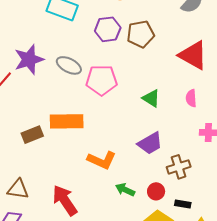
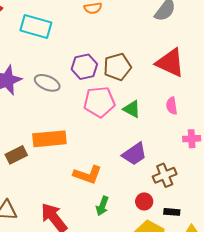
purple hexagon: (108, 29) -> (84, 67), moved
brown pentagon: (141, 34) -> (117, 67), moved
pink pentagon: (102, 80) -> (99, 102), moved
green arrow: (125, 190) -> (102, 206), moved, turned -90

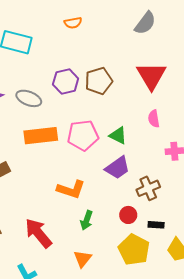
red triangle: (170, 63) -> (151, 76), turned 36
pink pentagon: (99, 102) -> (83, 135), moved
green triangle: (132, 109) -> (118, 136), moved
orange rectangle: (49, 139) -> (41, 136), moved

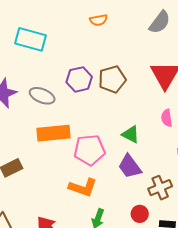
orange semicircle: (73, 23) -> (98, 20), moved
pink pentagon: (83, 135) -> (90, 150), moved
purple trapezoid: (118, 168) -> (130, 166), turned 88

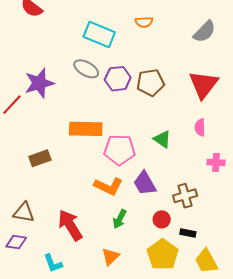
cyan rectangle: (31, 39) -> (99, 35), moved
gray ellipse: (42, 96) -> (86, 69), moved
purple trapezoid: (130, 166) -> (145, 183), moved

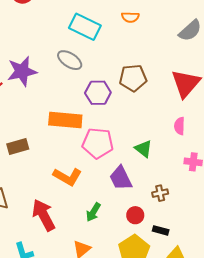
purple hexagon: (118, 79) -> (98, 93), moved
green triangle: (162, 139) -> (143, 149), moved
orange L-shape: (108, 186) -> (67, 177), moved
brown cross: (185, 196) -> (160, 193), size x0.7

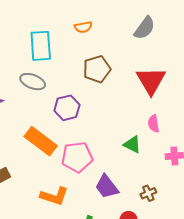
cyan rectangle: (85, 27) -> (41, 46), turned 72
brown pentagon: (133, 78) -> (97, 69), moved
orange rectangle: (65, 120) -> (41, 141), turned 44
green triangle: (143, 149) -> (132, 144), moved

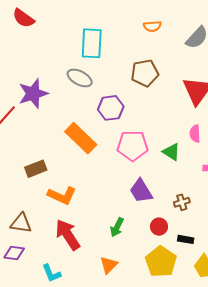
orange semicircle: (83, 27) -> (152, 26), moved
pink pentagon: (77, 157) -> (133, 146), moved
orange L-shape: (54, 196) -> (62, 195), moved

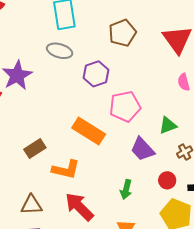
orange rectangle: (81, 138) -> (89, 131), moved
green triangle: (171, 152) -> (168, 125), moved, turned -42

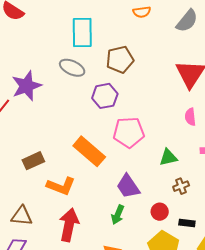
brown pentagon: (122, 33) -> (120, 60), moved
purple trapezoid: (142, 149) -> (128, 186), moved
red arrow: (79, 207) -> (69, 225), turned 48

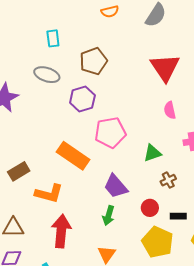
cyan rectangle: (82, 32) -> (53, 38), size x0.6

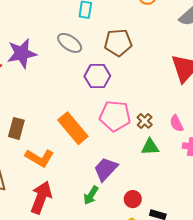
pink semicircle: (170, 110) -> (177, 123), moved, turned -30
brown rectangle: (19, 171) -> (16, 128), turned -60
brown cross: (168, 180) -> (145, 121), moved, turned -35
purple trapezoid: (116, 186) -> (106, 169), turned 68

